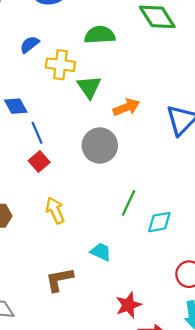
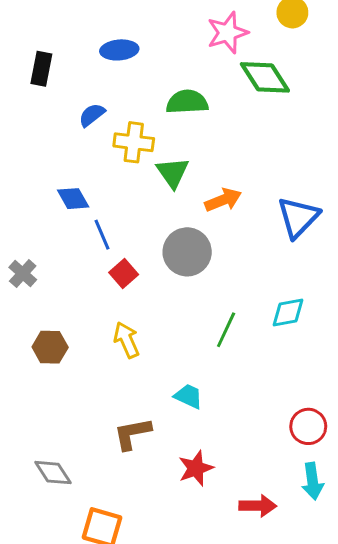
red square: (39, 161) -> (124, 274), moved
cyan diamond: (159, 222) -> (288, 312), moved
red star: (128, 305) -> (196, 468), moved

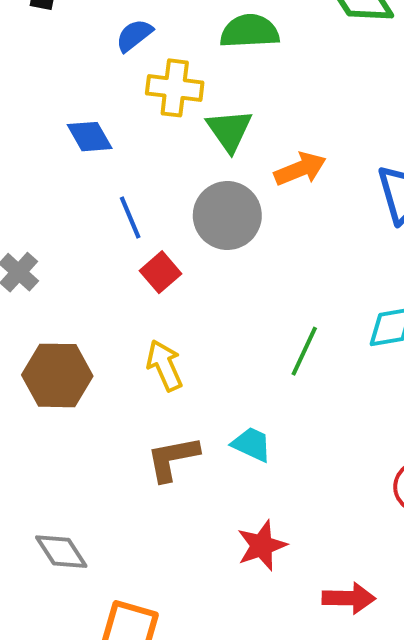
blue semicircle: (92, 115) -> (134, 35), moved
blue diamond: (73, 199) -> (90, 137), moved
gray circle: (187, 252) -> (227, 216), moved
brown hexagon: (50, 347) -> (57, 375), size x1.4
brown L-shape: (132, 434) -> (173, 458), moved

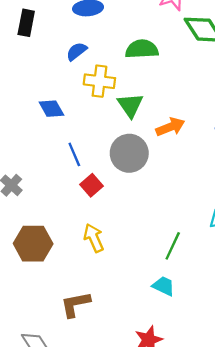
green line: (304, 351) -> (173, 246), moved
cyan trapezoid: (252, 444) -> (164, 286), moved
brown L-shape: (173, 458) -> (75, 304), moved

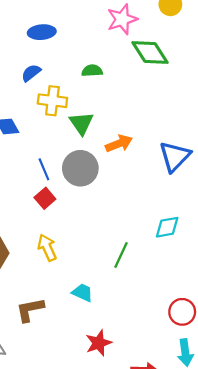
green semicircle: (142, 49) -> (92, 71), size x0.7
blue line: (74, 154) -> (44, 169), moved
cyan trapezoid: (164, 286) -> (82, 293), moved

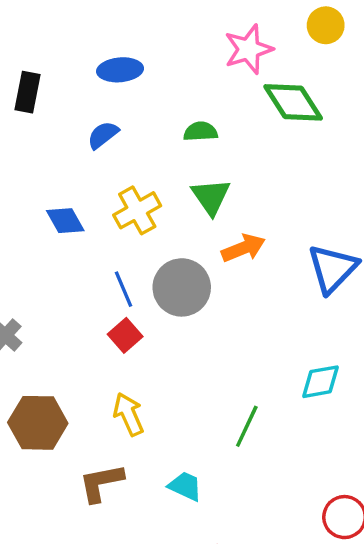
yellow cross: (52, 101) -> (137, 210), moved, turned -36
green triangle: (81, 123) -> (211, 197), moved
brown L-shape: (30, 310) -> (101, 483), moved

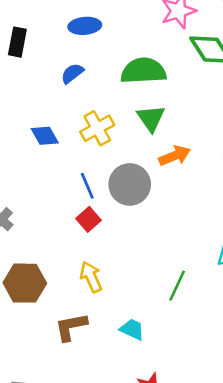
green semicircle: (201, 132) -> (143, 71), size x1.8

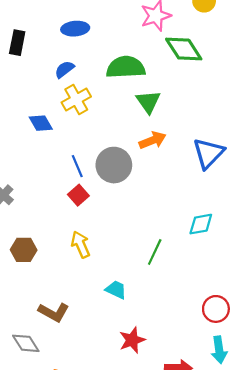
green triangle: (151, 118) -> (148, 102), moved
yellow cross: (97, 128) -> (76, 99), moved
brown hexagon: (25, 283) -> (24, 250), size x0.7
brown L-shape: (71, 327) -> (54, 312), moved, turned -140

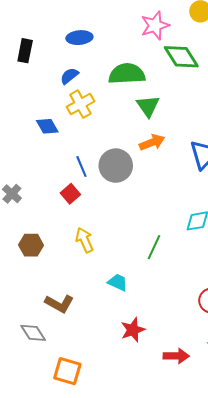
red square: (78, 195) -> (70, 194), moved

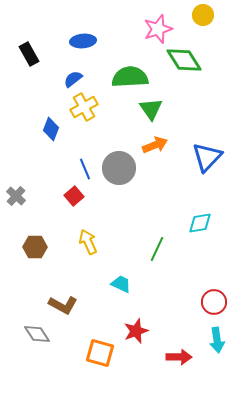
black rectangle: (25, 51) -> (29, 54), turned -40
blue diamond: (47, 126) -> (51, 129), turned 50
orange square: (67, 371) -> (100, 353), moved

